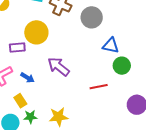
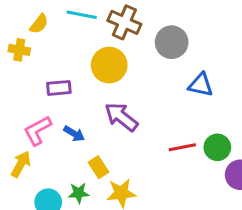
yellow circle: (36, 32) -> (109, 65), moved
green circle: (122, 66) -> (217, 147), moved
yellow rectangle: (20, 101) -> (98, 167), moved

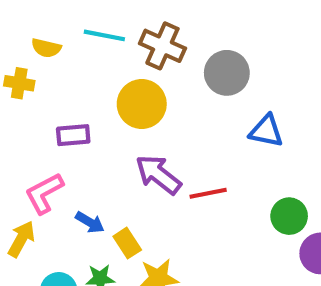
yellow semicircle: (39, 24) -> (46, 48), turned 65
blue arrow: (74, 134) -> (90, 222), moved
red line: (182, 147) -> (208, 193), moved

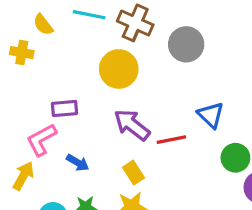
yellow semicircle: (46, 48) -> (43, 25), turned 40
blue triangle: (266, 131) -> (211, 115), moved, turned 32
purple rectangle: (73, 135) -> (64, 108), moved
yellow rectangle: (127, 243) -> (134, 173), moved

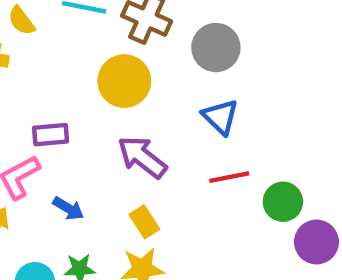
blue triangle: (211, 115) -> (220, 117), moved
red line: (171, 140) -> (229, 177), moved

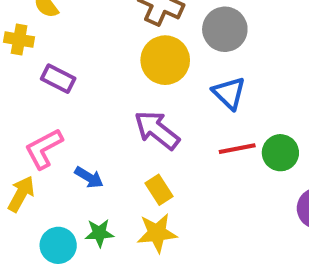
yellow circle: (124, 81) -> (165, 60), moved
purple rectangle: (51, 135) -> (58, 79), moved, turned 32
green circle: (283, 202) -> (280, 153), moved

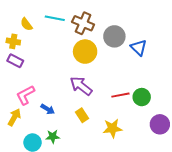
purple rectangle: (58, 79) -> (15, 61), moved
blue triangle: (229, 93) -> (139, 48), moved
yellow star: (157, 233) -> (112, 128), moved

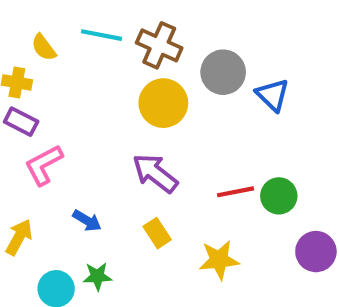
pink L-shape: (25, 95) -> (44, 165), moved

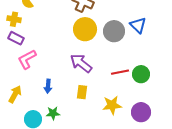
gray circle: (223, 72) -> (114, 31), moved
blue arrow: (87, 221) -> (48, 86), turned 64
yellow rectangle: (157, 233) -> (82, 92), turned 40
purple circle: (316, 252) -> (141, 112), moved

